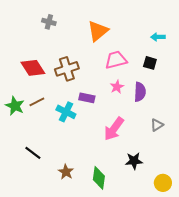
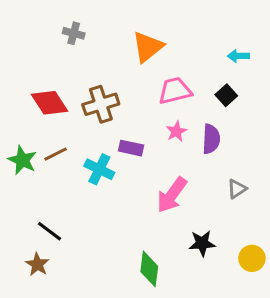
black square: (150, 63) -> (226, 95), turned 32
brown star: (66, 172) -> (37, 264), moved
yellow circle: (163, 183) -> (252, 258), moved

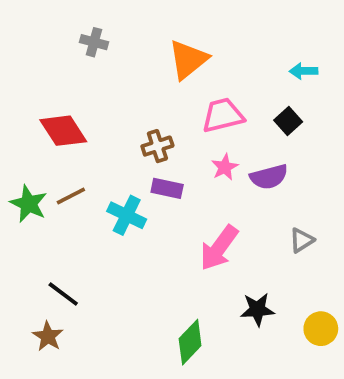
brown cross: (101, 104) -> (157, 146), moved, size x0.7
purple semicircle: (211, 139) -> (269, 177), turned 72
green diamond: (149, 269) -> (190, 342), turned 36

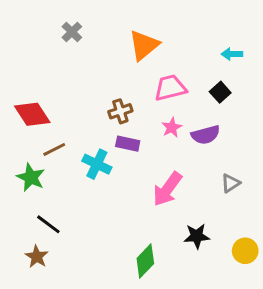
gray cross: (94, 42) -> (72, 32), turned 30
red diamond: (63, 131) -> (32, 114), moved
green star: (29, 204) -> (31, 177), moved

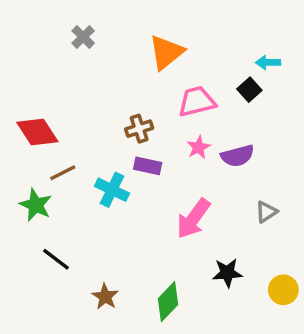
black square: (220, 92) -> (249, 90), moved
brown star: (37, 257) -> (105, 297), moved

